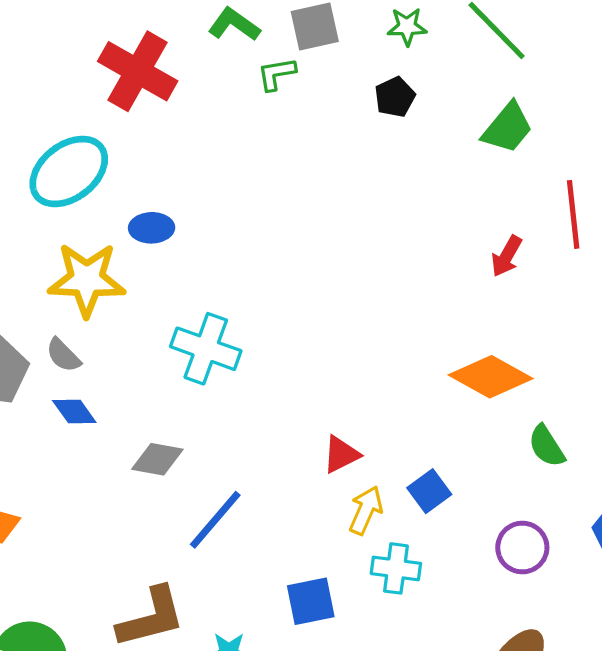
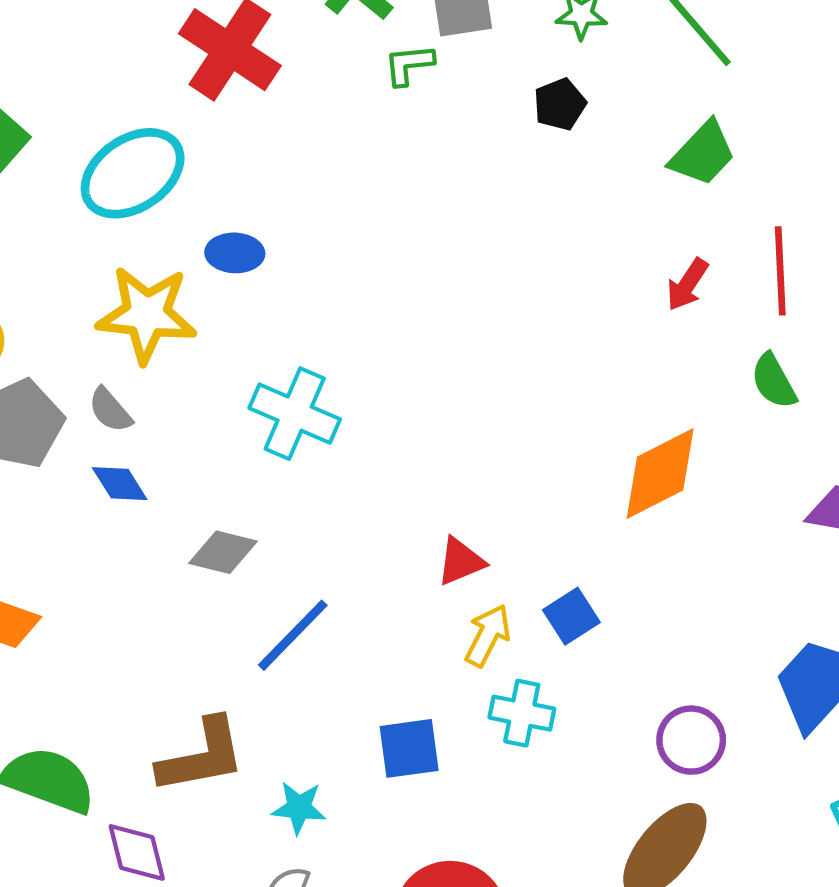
red arrow: (507, 256) -> (687, 284), moved
orange diamond: (491, 377) -> (660, 474), turned -60
green semicircle: (547, 446) -> (774, 381), moved
purple circle: (522, 548) -> (691, 740), moved

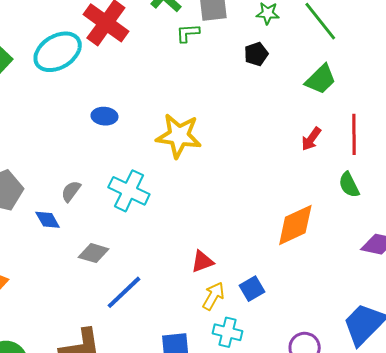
cyan ellipse: (133, 173) -> (58, 52), moved
yellow star: (147, 314) -> (179, 136), moved
gray semicircle: (110, 410) -> (71, 191), moved, turned 75

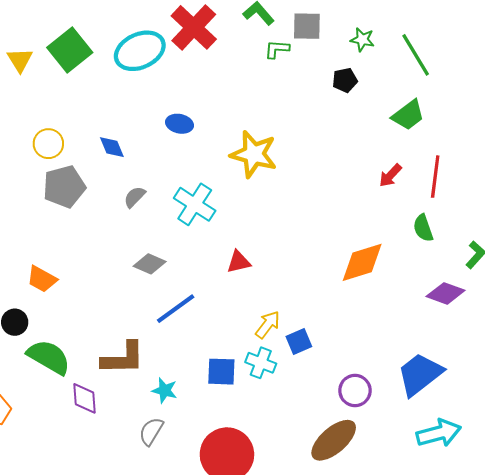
blue diamond: (48, 220) -> (112, 147), moved
red triangle: (202, 262) -> (239, 262), moved
blue square: (252, 289) -> (299, 342), moved
cyan cross: (228, 332) -> (261, 363), moved

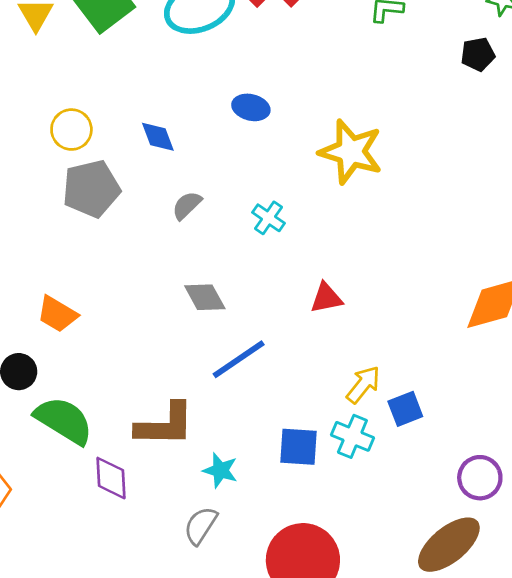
cyan cross: (195, 204) -> (268, 218), size x0.6
gray diamond: (150, 264) -> (205, 297), turned 36

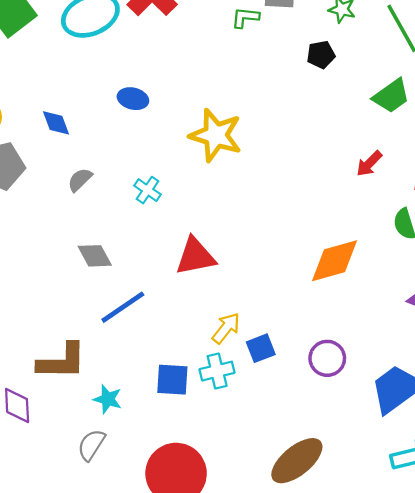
red triangle: (326, 298) -> (195, 256), size x1.5
cyan cross: (352, 436) -> (217, 371), turned -36
purple circle: (480, 478) -> (327, 358), moved

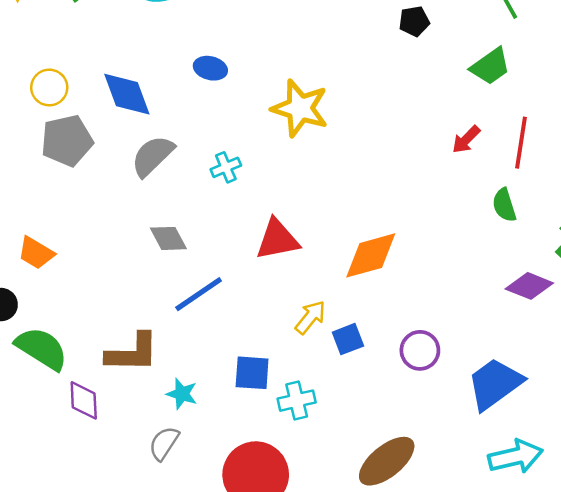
blue diamond: (56, 123) -> (127, 94), size x1.6
gray semicircle: (80, 180) -> (153, 156), size x1.6
cyan cross: (148, 190) -> (226, 167), turned 32
orange diamond: (335, 261) -> (371, 255), moved
cyan cross: (217, 371) -> (297, 401), moved

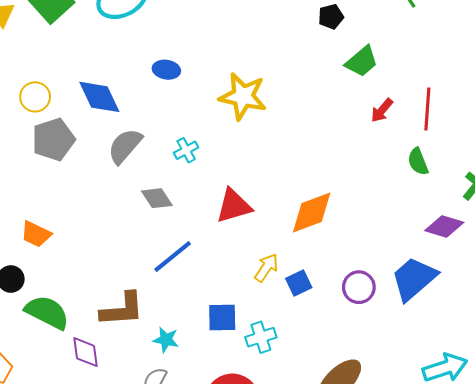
green trapezoid: (490, 66) -> (362, 61), moved
gray diamond: (168, 238) -> (157, 198), moved
blue trapezoid: (495, 384) -> (414, 279), moved

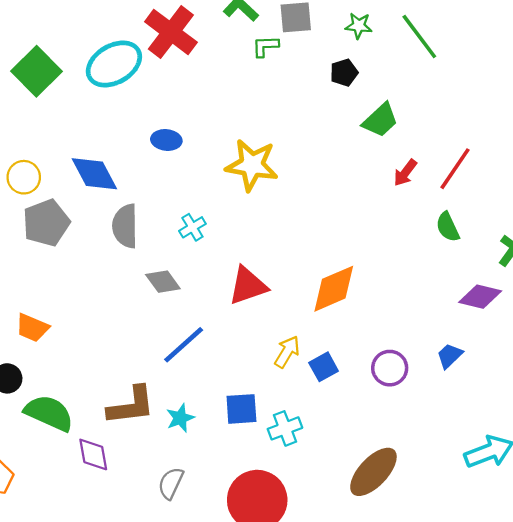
red line: (427, 109) -> (455, 169), turned 33
gray semicircle: (125, 146) -> (125, 226), turned -39
blue trapezoid: (414, 279) -> (450, 356), size x0.5
cyan star: (166, 340) -> (180, 418), moved, turned -30

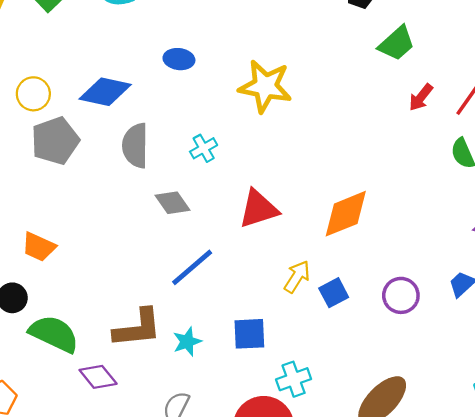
blue diamond: (94, 174) -> (105, 92), turned -51
cyan cross: (285, 428) -> (294, 379), moved
purple diamond: (93, 454) -> (98, 377), turned -30

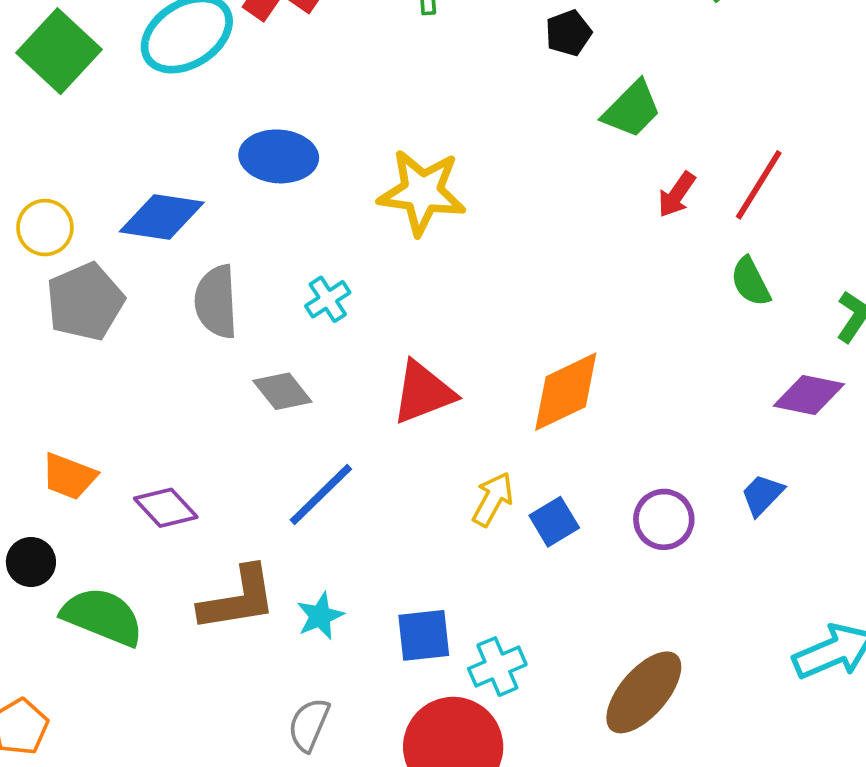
blue ellipse: (179, 59) -> (279, 156), size x1.5
blue square: (249, 334) -> (424, 635), moved
purple diamond: (98, 377) -> (166, 508), moved

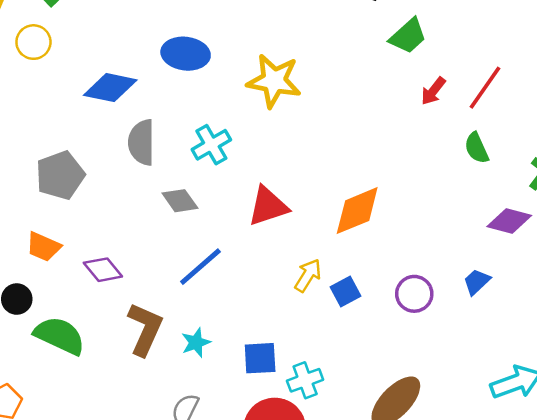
yellow circle: (45, 228) -> (33, 42), moved
cyan cross: (328, 299) -> (211, 145), size x1.4
gray pentagon: (85, 302) -> (60, 175), moved
brown L-shape: (238, 599) -> (145, 329), turned -60

